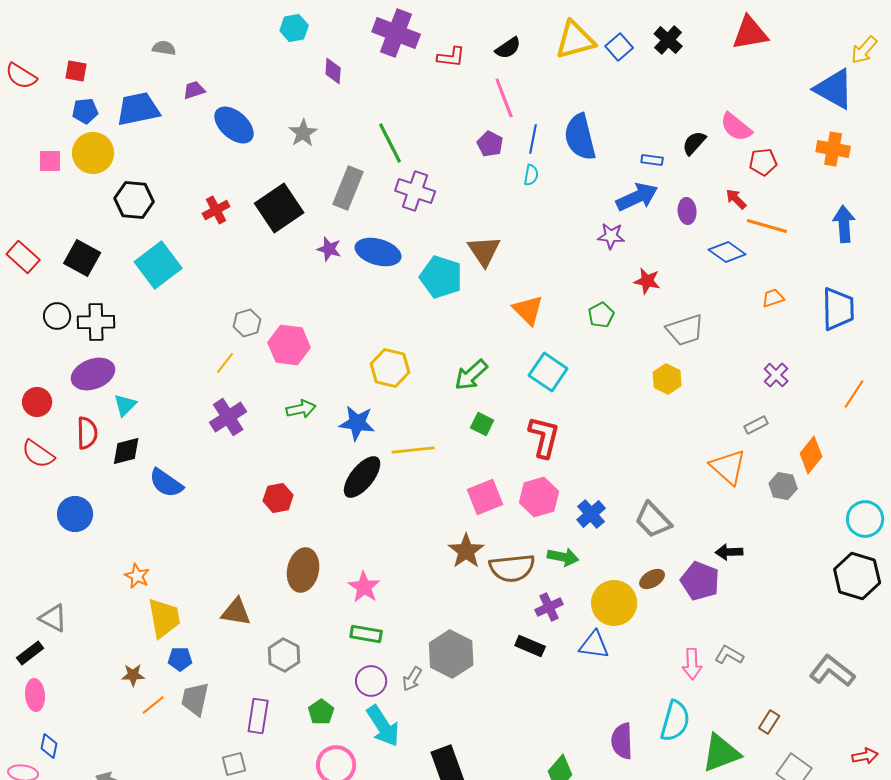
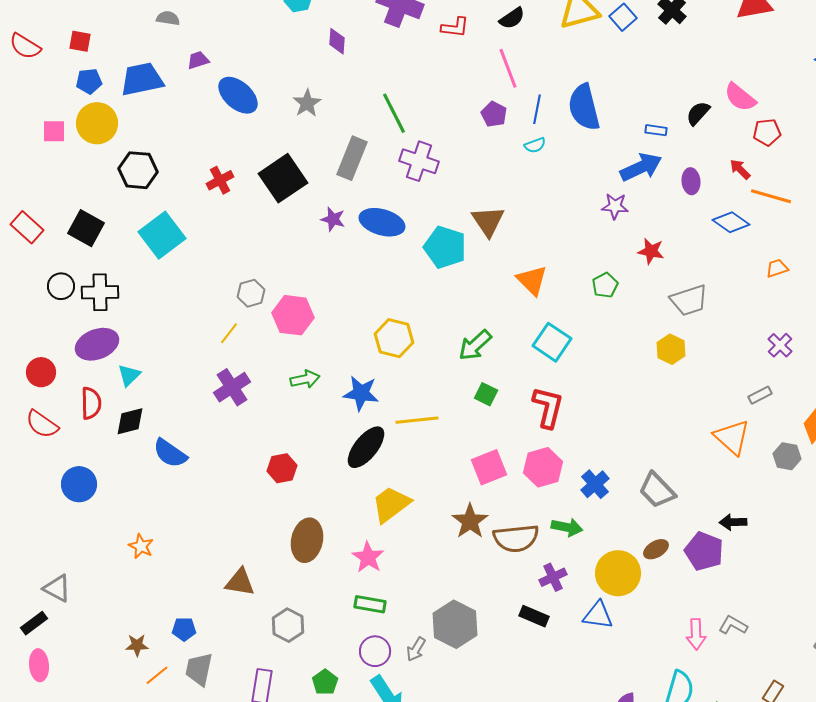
cyan semicircle: (531, 175) -> (535, 145), turned 60
yellow trapezoid: (164, 618) -> (391, 504), moved, turned -117

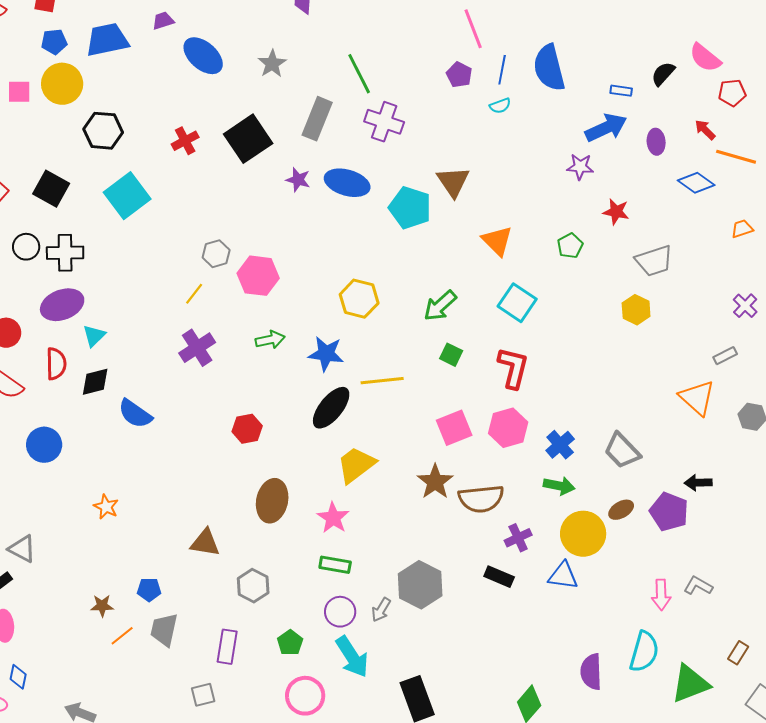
green arrow: (567, 527) -> (559, 486), moved

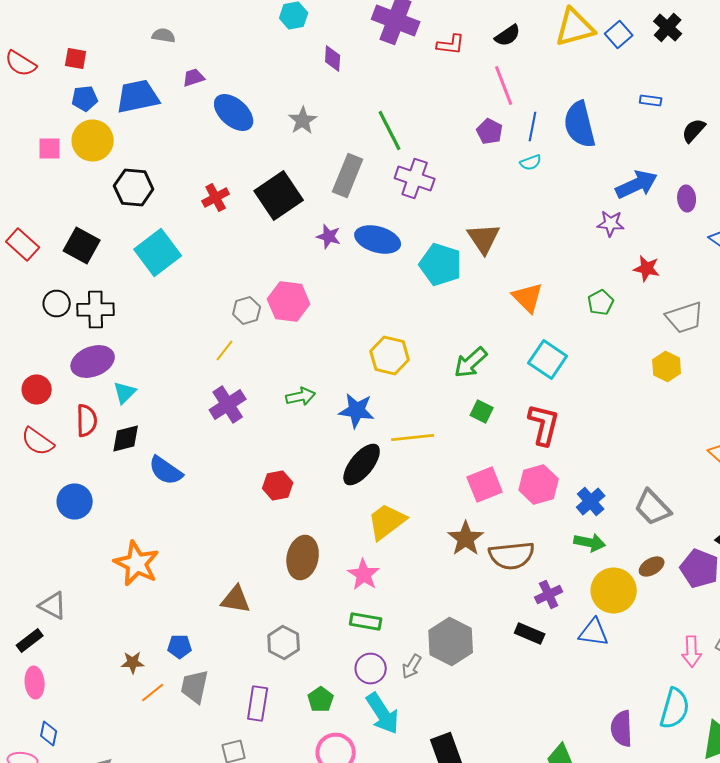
blue rectangle: (621, 91) -> (651, 100), moved
pink hexagon: (258, 276) -> (289, 302), moved
orange star: (106, 507) -> (137, 564), size x1.8

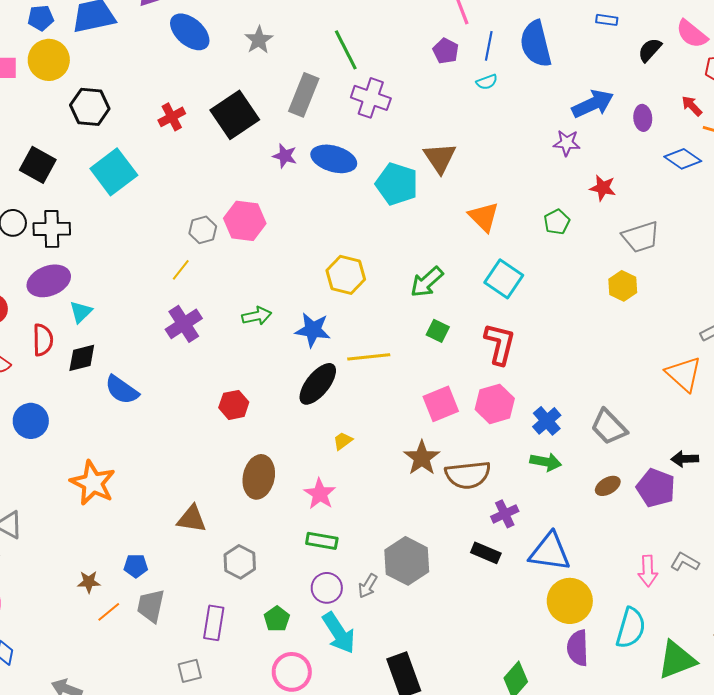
yellow trapezoid: (387, 522) -> (343, 441), size x0.5
yellow circle: (614, 590) -> (570, 601), moved
blue triangle: (594, 632) -> (550, 552), size x1.4

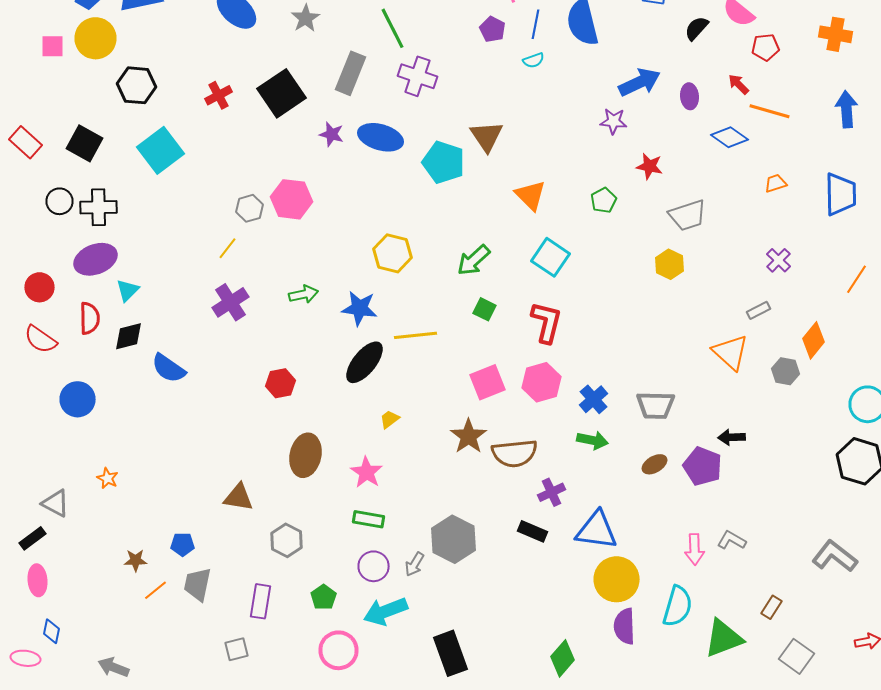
gray trapezoid: (609, 427) -> (656, 405), turned -45
orange star: (93, 483) -> (108, 478), moved, size x0.5
cyan arrow: (339, 633) -> (386, 611), turned 102

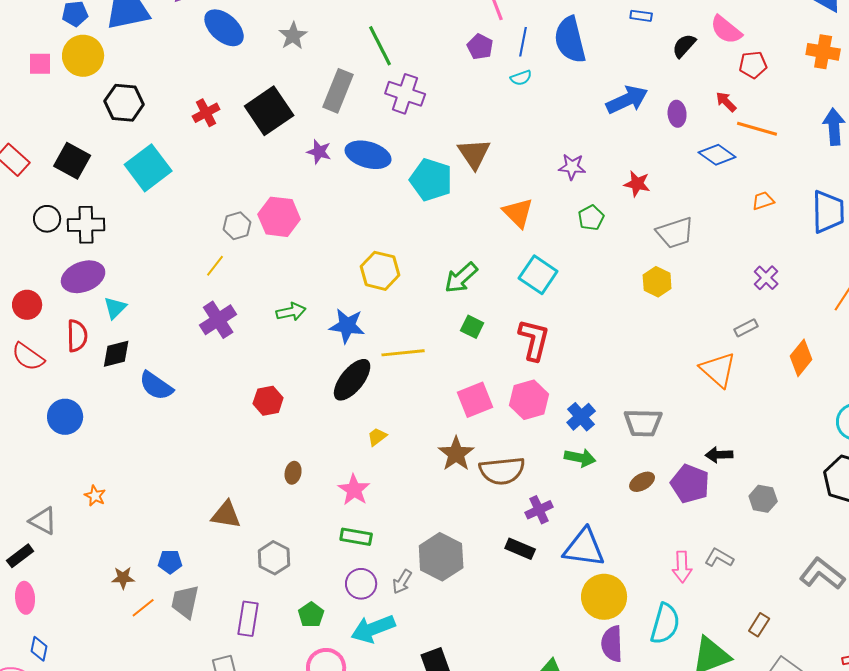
purple star: (614, 121) -> (572, 167), moved
gray hexagon: (786, 371) -> (763, 499), moved
brown ellipse: (306, 455) -> (293, 473), size x0.5

